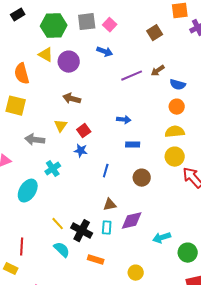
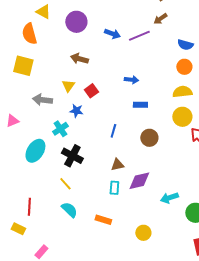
blue arrow: (105, 52) -> (112, 34), moved
yellow triangle: (46, 55) -> (43, 12), moved
brown arrow: (158, 71) -> (160, 19), moved
blue star: (81, 151) -> (76, 111), moved
black cross: (82, 231) -> (72, 156), moved

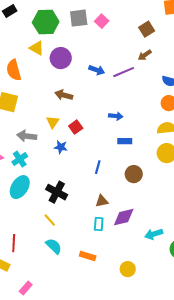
yellow triangle: (43, 12) -> (37, 48), moved
cyan cross: (60, 129) -> (20, 159), moved

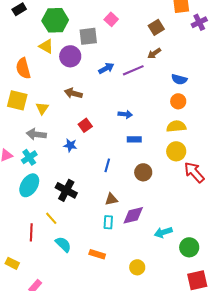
gray square: (79, 18) -> (88, 36), moved
blue arrow: (97, 70) -> (106, 68), turned -49
yellow triangle: (53, 122) -> (42, 108), moved
yellow line: (50, 220) -> (51, 218), moved
red line: (14, 243) -> (31, 232), moved

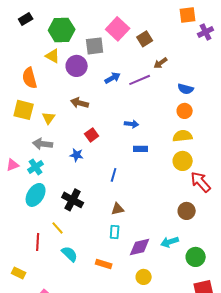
pink square: (111, 19) -> (118, 29), size x1.6
brown square: (156, 27) -> (145, 39), moved
brown circle: (143, 172) -> (187, 211), moved
purple diamond: (133, 215) -> (140, 247), moved

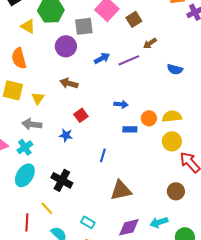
yellow triangle: (53, 56) -> (28, 26), moved
orange circle: (185, 111) -> (149, 118), moved
brown triangle: (118, 209) -> (121, 190), moved, size x1.6
cyan rectangle: (115, 232) -> (88, 222), moved, turned -64

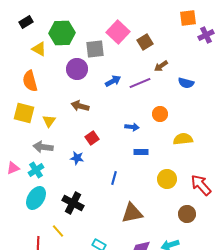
blue semicircle: (175, 69) -> (186, 83), moved
orange circle: (149, 118) -> (160, 114), moved
yellow circle: (172, 141) -> (167, 179), moved

